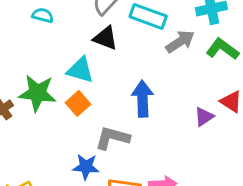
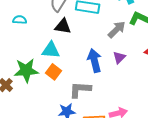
gray arrow: (180, 42) -> (117, 30), moved
purple triangle: (204, 117) -> (119, 57), moved

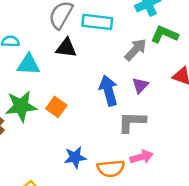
cyan triangle: (51, 50) -> (29, 64), moved
gray L-shape: (80, 90) -> (132, 122), moved

